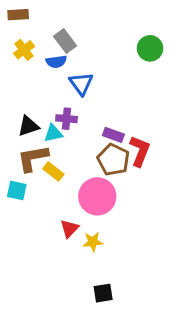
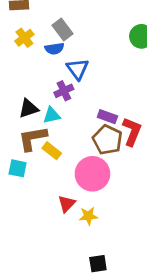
purple cross: (67, 119) -> (64, 91), moved, turned -30

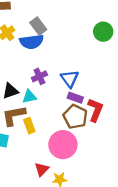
blue semicircle: (54, 49) -> (32, 42), size x1.5
blue triangle: (77, 69) -> (70, 79), moved
yellow rectangle: (52, 151) -> (29, 126), turned 32

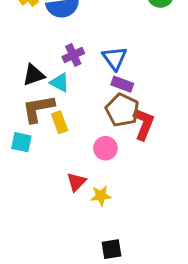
cyan triangle: (29, 97) -> (60, 83), turned 40
red L-shape: (95, 110) -> (144, 124), moved
pink circle: (63, 145) -> (105, 148), size x0.6

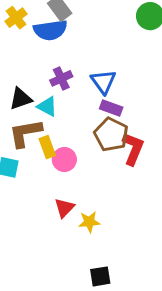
pink circle: (105, 148) -> (64, 159), moved

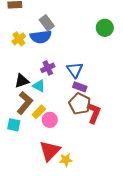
yellow cross: (16, 18) -> (19, 39), moved
brown L-shape: (25, 133) -> (25, 103), turned 140
yellow rectangle: (47, 147) -> (39, 112), turned 64
red triangle: (64, 208) -> (50, 151), size x1.6

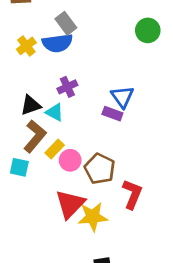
blue triangle: (75, 70) -> (122, 97), moved
brown pentagon: (80, 104) -> (100, 169), moved
red L-shape: (94, 113) -> (132, 194), moved
yellow star: (66, 160) -> (93, 217), size x1.5

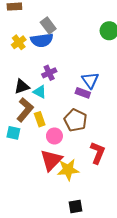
yellow rectangle: (55, 149) -> (40, 119), turned -64
pink circle: (70, 160) -> (54, 136), moved
brown pentagon: (100, 169) -> (75, 120), moved

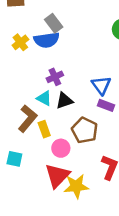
black triangle: (22, 87) -> (64, 101), moved
purple rectangle: (83, 93) -> (106, 105), moved
cyan square: (13, 133) -> (14, 159), moved

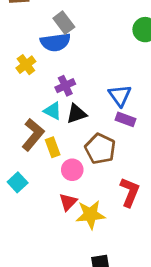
yellow cross: (20, 42) -> (26, 65), moved
cyan square: (14, 159) -> (18, 182), turned 35
red triangle: (57, 176) -> (68, 202), size x0.6

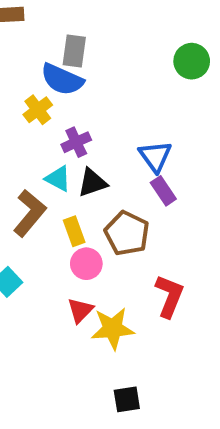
gray rectangle: (64, 23) -> (74, 51), turned 45
blue semicircle: (55, 42) -> (62, 79), turned 32
yellow cross: (26, 65) -> (38, 110), moved
purple rectangle: (125, 119) -> (163, 191), turned 36
yellow rectangle: (53, 147) -> (74, 231), moved

